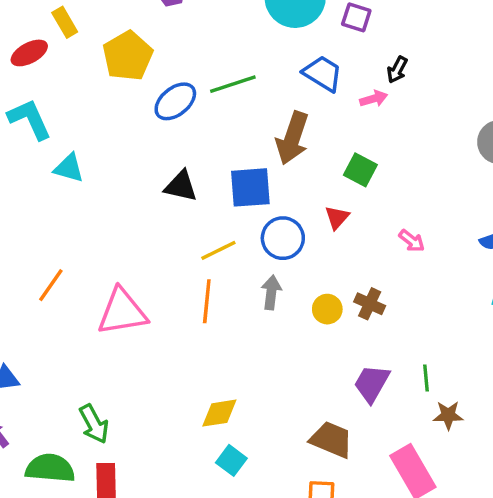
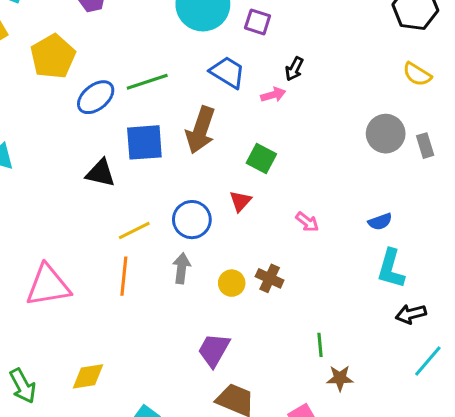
blue square: (250, 187) -> (144, 142), moved
purple trapezoid: (372, 383) -> (214, 350), moved
yellow diamond: (219, 413) -> (88, 376), moved

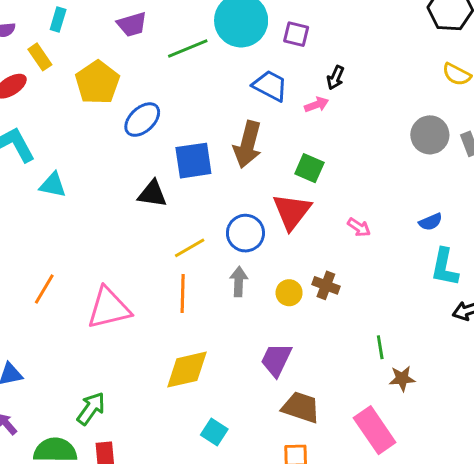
green line: (147, 82) -> (188, 49), moved
red triangle: (240, 201) -> (292, 212), size x1.8
yellow diamond: (88, 376) -> (187, 370), moved, size x1.4
green arrow: (23, 386) -> (91, 408), turned -112

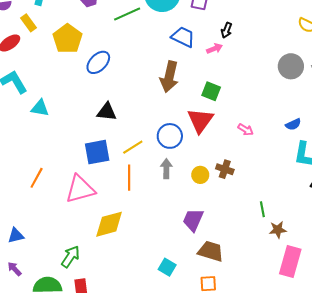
blue square: (193, 161) -> (97, 152), moved
yellow diamond: (187, 370) -> (109, 224), moved
pink rectangle: (375, 430) -> (290, 262), moved, turned 52
cyan square: (214, 432) -> (167, 267), moved

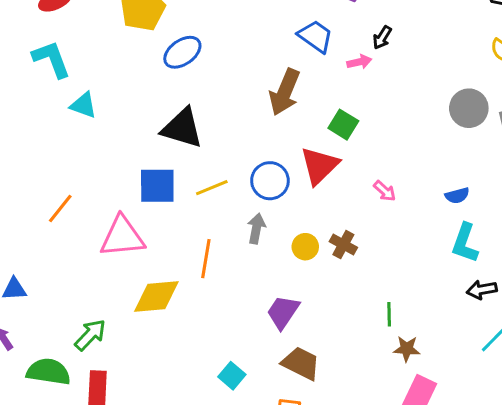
black triangle: (107, 112) -> (182, 128), size x1.4
orange line: (129, 178) -> (206, 259), moved

